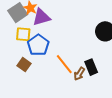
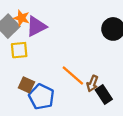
blue pentagon: (38, 45) -> (41, 97), moved
black rectangle: (91, 67) -> (104, 94), moved

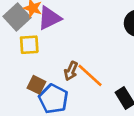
brown arrow: (92, 84) -> (71, 71), moved

